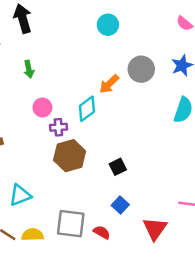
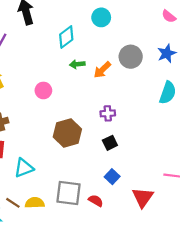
green arrow: (29, 69) -> (77, 64), moved, turned 96
cyan diamond: (87, 109) -> (66, 37), moved
purple cross: (58, 127) -> (108, 113), moved

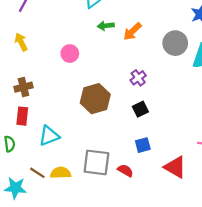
gray circle: (131, 57) -> (175, 43), moved
purple cross: (108, 113) -> (138, 78), turned -32
blue square: (112, 177) -> (143, 145), turned 32
red triangle: (143, 197) -> (175, 167), turned -35

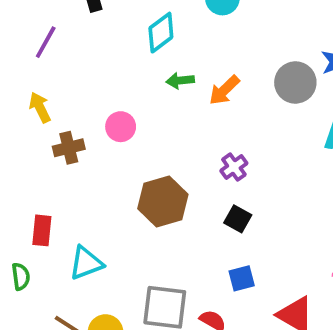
gray circle: (175, 43) -> (295, 82), moved
brown cross: (23, 87) -> (69, 148), moved
black square: (140, 109) -> (238, 219), turned -35

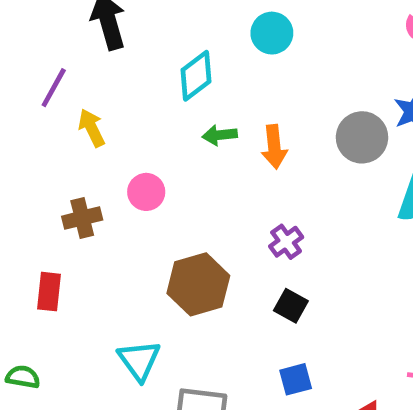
orange arrow: (224, 90) -> (274, 147), turned -52
yellow arrow: (40, 107) -> (92, 128), moved
red rectangle: (42, 230) -> (49, 292), moved
cyan triangle: (86, 263) -> (139, 360), moved, turned -45
green semicircle: (21, 276) -> (23, 377), turned -72

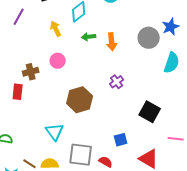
yellow arrow: (92, 128) -> (56, 29), moved
red rectangle: (49, 292) -> (18, 92), moved
black square: (291, 306) -> (150, 112), moved, size x1.5

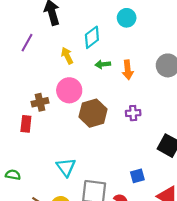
pink circle: (58, 61) -> (69, 90), size x1.5
purple cross: (117, 82) -> (133, 113), turned 32
brown hexagon: (80, 100) -> (93, 113), moved

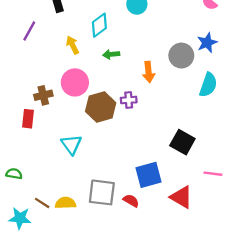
orange arrow: (128, 70) -> (149, 72), moved
purple cross: (133, 113) -> (129, 100), moved
cyan triangle: (66, 167) -> (71, 144), moved
blue square: (137, 176) -> (149, 175), size x1.6

